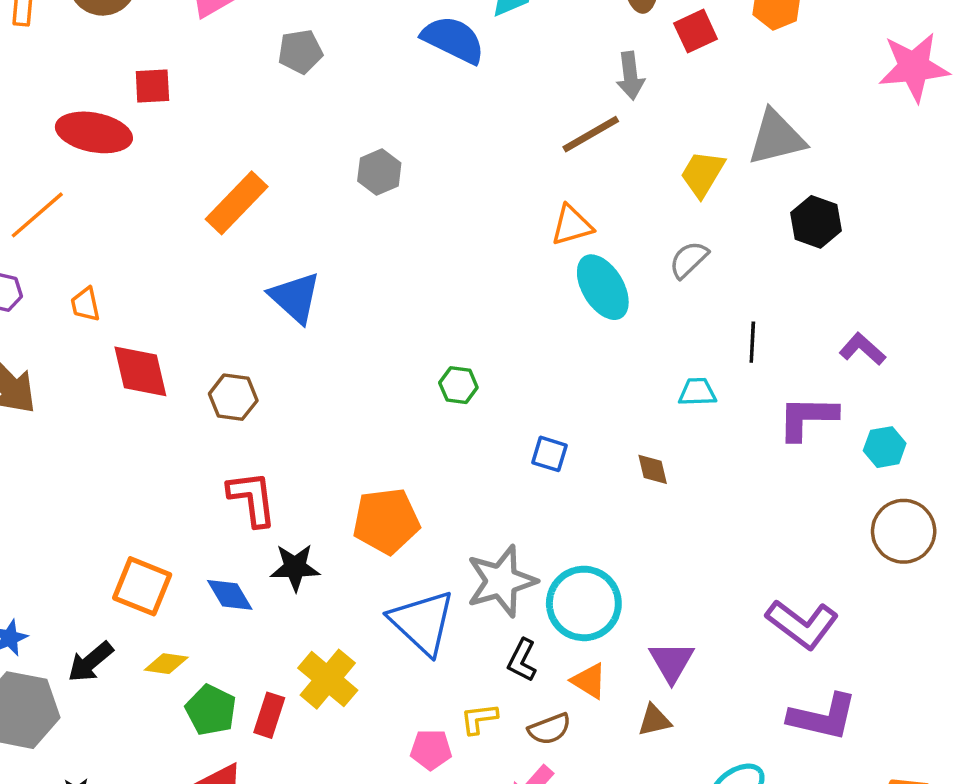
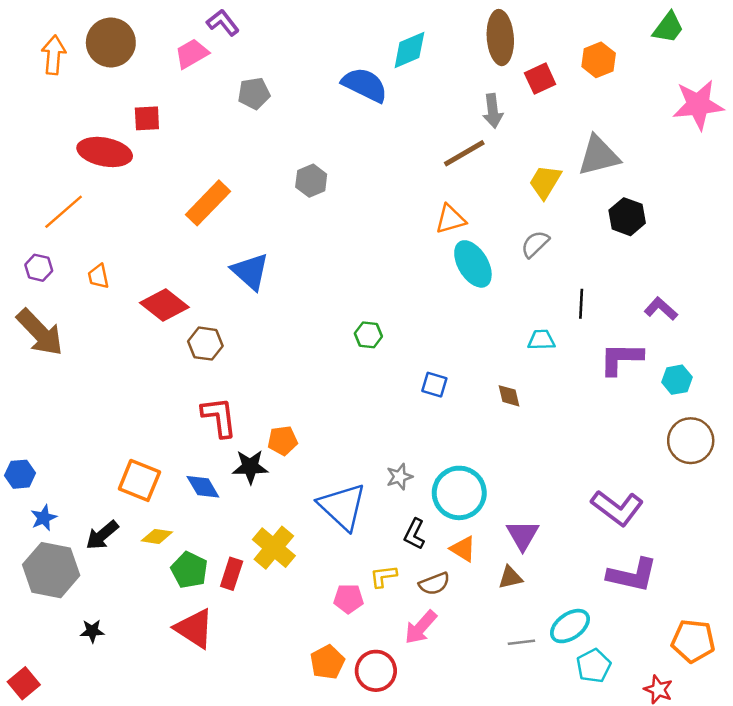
red diamond: (140, 371) -> (164, 305), moved, turned -39
orange pentagon: (386, 521) -> (283, 441), moved, size x0.6
gray star: (501, 581) -> (400, 477), size x0.5

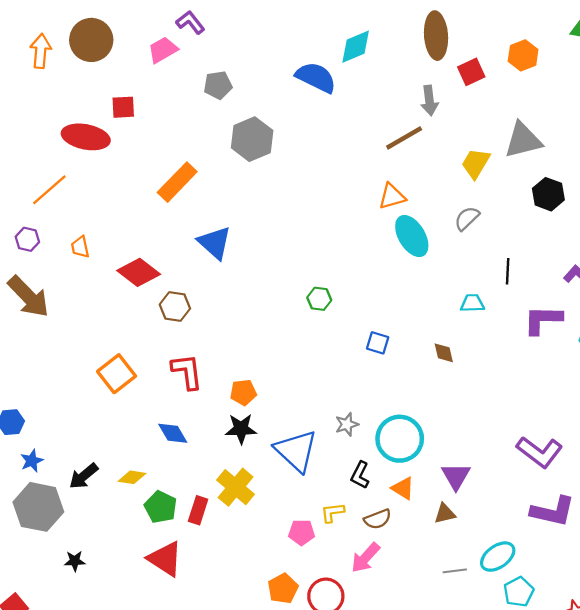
gray hexagon: (311, 181) -> (252, 139), moved, size x1.5
black star: (250, 467) -> (241, 429), moved
orange square: (139, 480) -> (117, 374), moved, turned 30

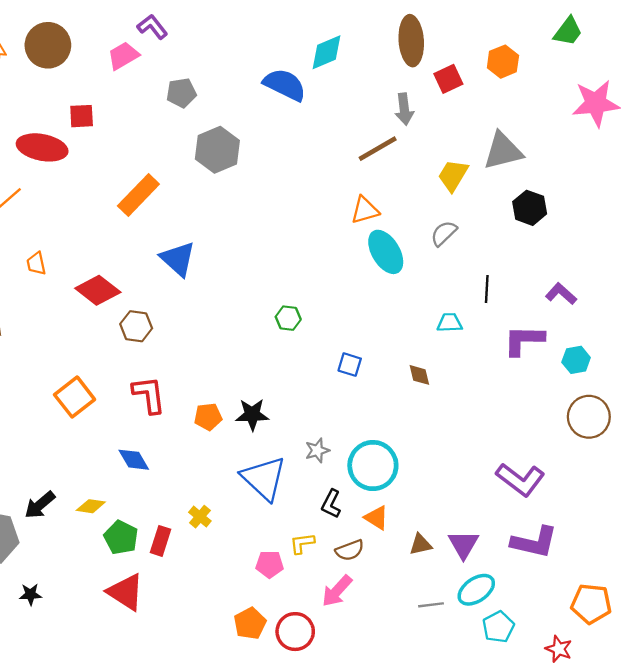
black star: (241, 429) -> (252, 414), moved
purple triangle: (456, 476) -> (463, 544), moved
yellow cross: (236, 487) -> (200, 517), size x0.6

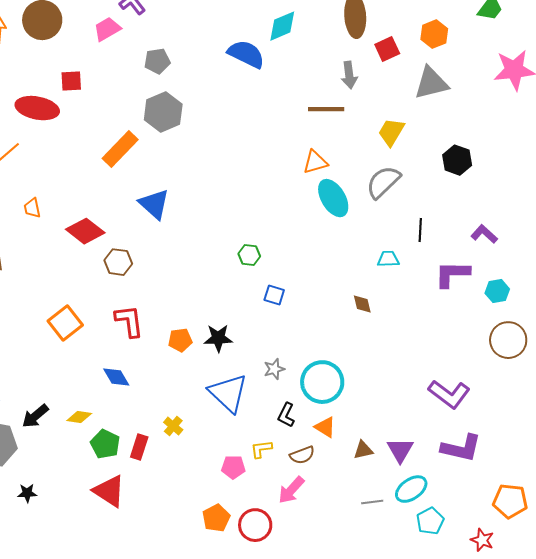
brown line: (378, 149) -> (326, 109), turned 30
gray hexagon: (217, 150) -> (163, 112), moved
gray triangle: (503, 151) -> (431, 83), moved
gray semicircle: (444, 233) -> (383, 182), size x1.5
blue square: (350, 365) -> (274, 295), moved

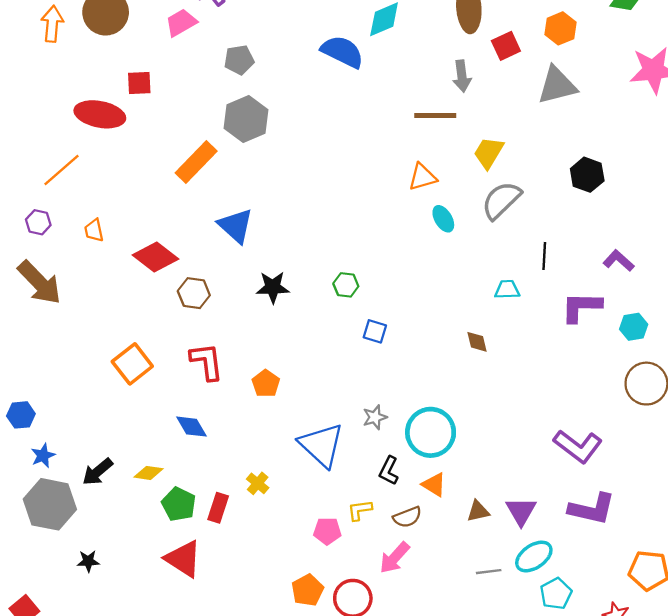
yellow trapezoid: (391, 132) -> (489, 153), moved
cyan ellipse: (333, 198) -> (443, 219), size x0.6
black star: (218, 338) -> (273, 287), moved
orange pentagon: (180, 340) -> (266, 384), turned -30

